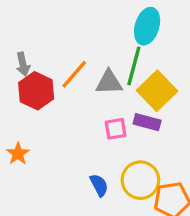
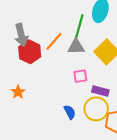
gray arrow: (23, 64) -> (21, 35), size x1.5
green line: (134, 66) -> (79, 27), moved
purple rectangle: (147, 122) -> (100, 91), moved

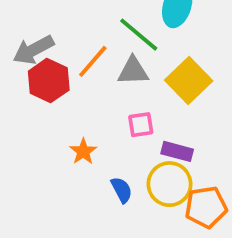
green line: (79, 27) -> (139, 35), turned -65
gray arrow: (21, 35) -> (33, 50), turned 75
orange star: (18, 92) -> (83, 151), moved

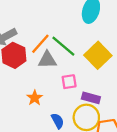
green line: (139, 35) -> (63, 46), moved
gray triangle: (133, 71) -> (47, 60), moved

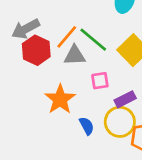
orange star: (35, 98) -> (60, 99), size x1.6
purple rectangle: (91, 98) -> (125, 99), turned -42

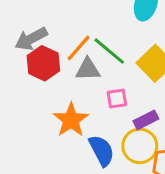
blue semicircle: (87, 126) -> (102, 151), size x1.5

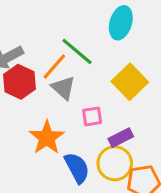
green line: (109, 51) -> (77, 51), moved
gray triangle: (88, 69) -> (63, 88), turned 44

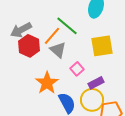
yellow square: (130, 82) -> (102, 46), turned 35
pink square: (92, 116) -> (77, 69), turned -32

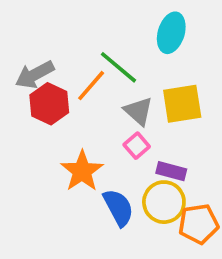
gray triangle: (58, 50) -> (138, 111), moved
purple rectangle: (96, 83) -> (171, 171), turned 42

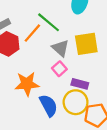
orange star: (82, 171) -> (27, 84), turned 30

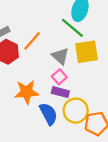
green line: (49, 22) -> (72, 28), moved
purple rectangle: (80, 84) -> (60, 92), moved

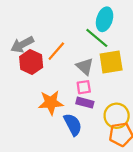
pink square: (59, 77) -> (84, 87), turned 32
yellow circle: (76, 111) -> (117, 116), moved

